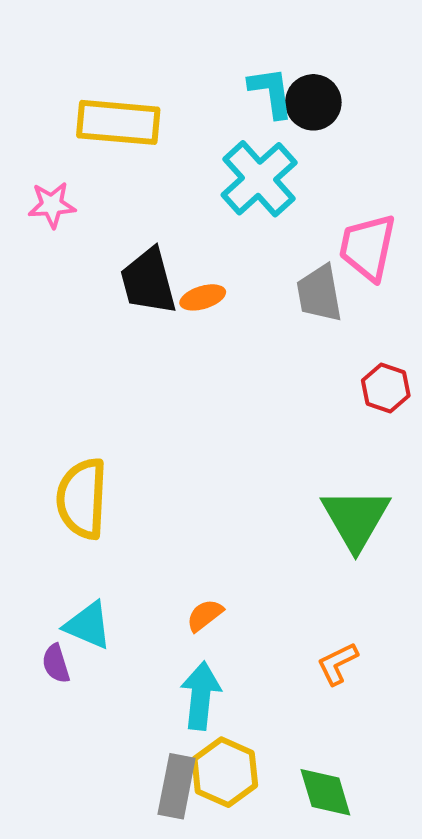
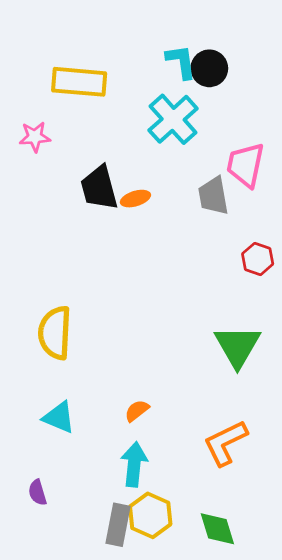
purple semicircle: (56, 664) -> (37, 493), moved
orange L-shape: (337, 664) -> (225, 443), size x1.6

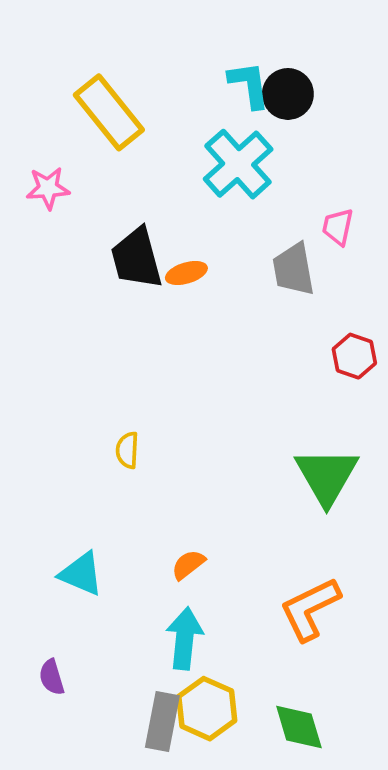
yellow rectangle: (79, 82) -> (109, 112), turned 46
pink trapezoid: (246, 165) -> (338, 227), size x0.6
yellow semicircle: (55, 333) -> (127, 450), moved, size x0.5

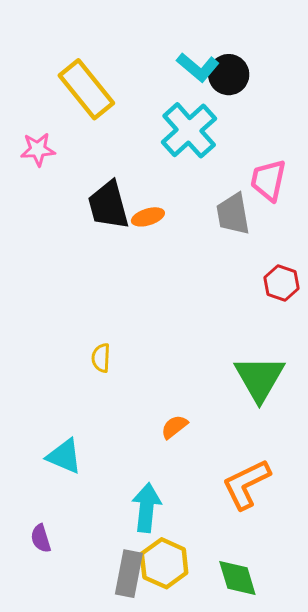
cyan L-shape: (249, 85) -> (198, 67), turned 138
pink trapezoid: (338, 227) -> (268, 180), size x1.4
orange semicircle: (188, 565) -> (174, 427), moved

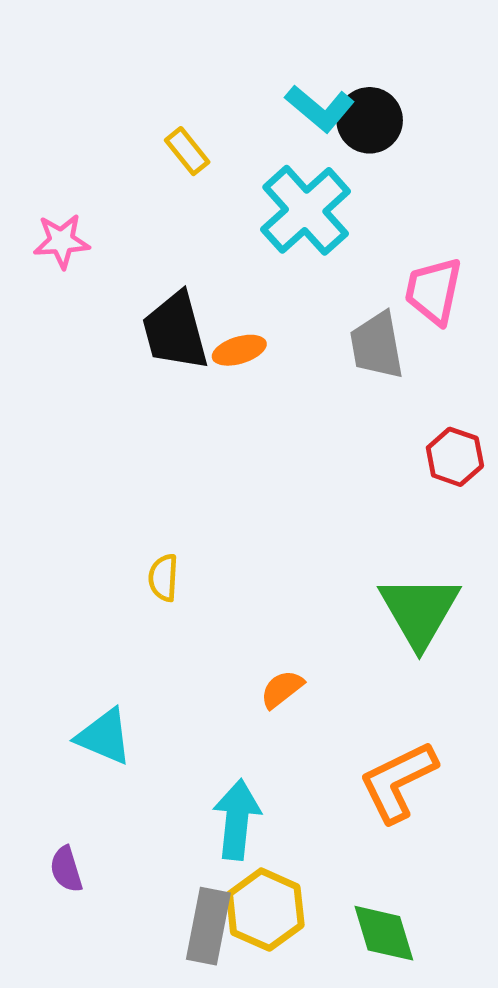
yellow rectangle: (86, 89) -> (187, 151), moved, size x0.5

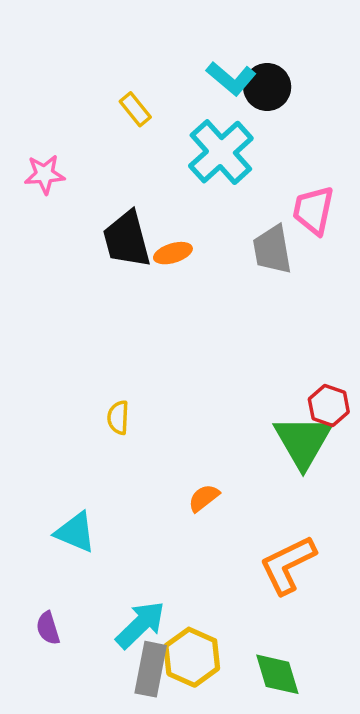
red hexagon: (455, 457) -> (329, 405), moved
cyan arrow: (237, 819) -> (140, 625), moved, turned 40

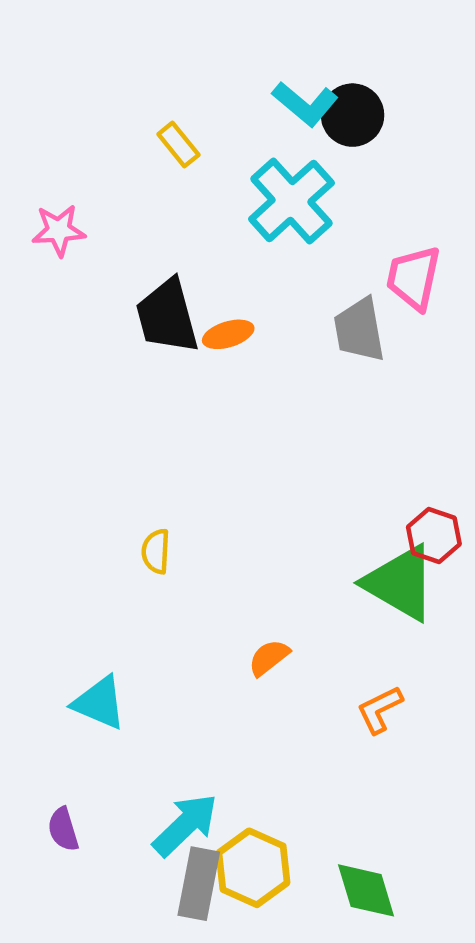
green triangle: (303, 441) -> (400, 583), turned -30
orange L-shape: (288, 565) -> (380, 710), moved, size x0.6

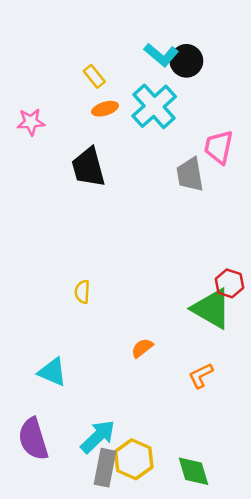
orange ellipse: (228, 334) -> (105, 109), moved
purple semicircle: (63, 829) -> (33, 439), size x1.8

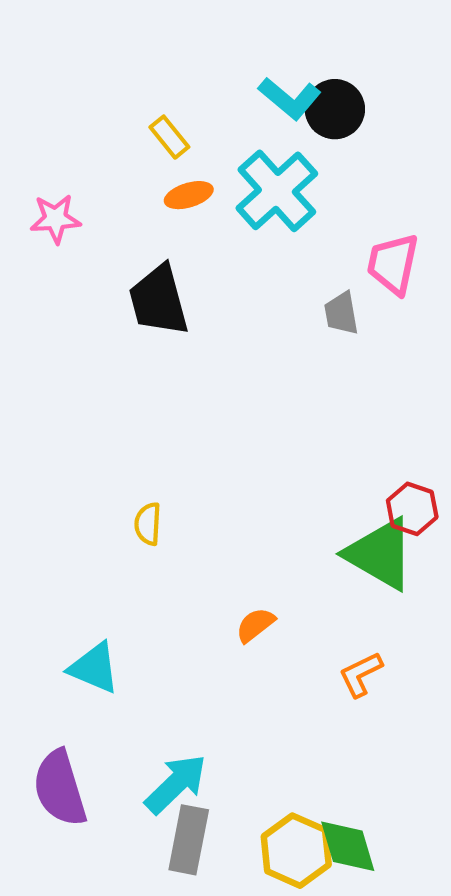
gray trapezoid: (190, 175) -> (341, 313), size x0.7
yellow hexagon: (134, 459) -> (296, 851), moved

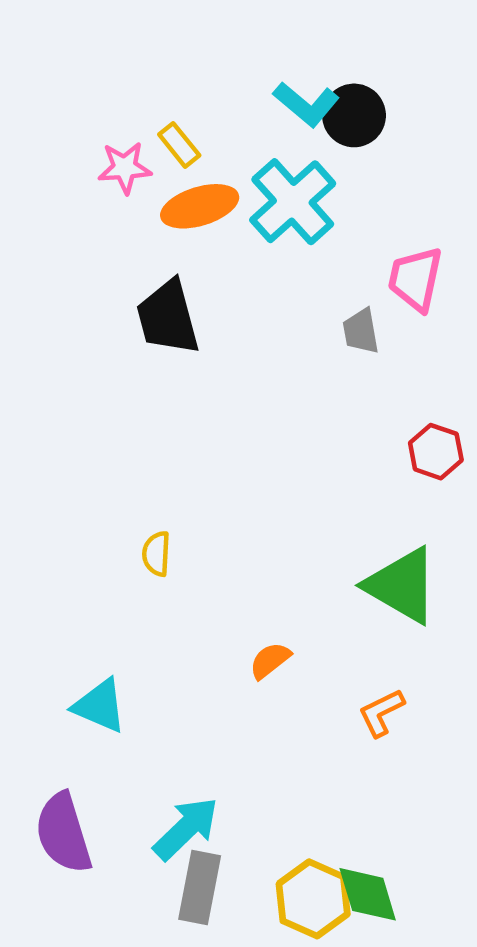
orange ellipse: (189, 195) -> (200, 206), size x1.5
pink star: (55, 219) -> (125, 168), moved
red hexagon: (412, 509) -> (436, 452), moved

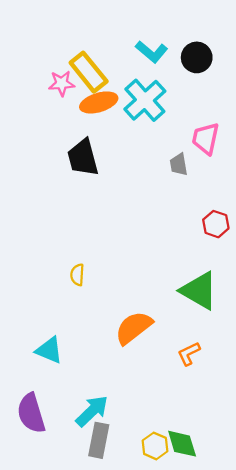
black circle: (354, 115) -> (197, 57), moved
yellow rectangle: (179, 145) -> (89, 72), size x1.8
orange semicircle: (270, 660) -> (134, 328), size x1.8
yellow hexagon: (313, 899) -> (155, 446), size x0.7

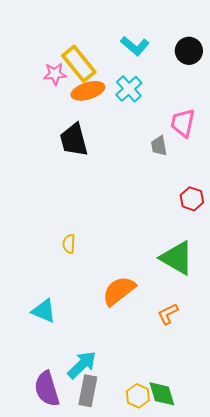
black circle: (197, 57) -> (189, 51), moved
cyan cross: (145, 100) -> (129, 89), size x0.7
purple semicircle: (31, 413) -> (47, 389), moved

